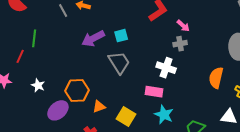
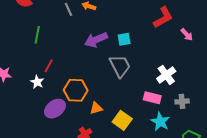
gray cross: (180, 44) -> (182, 101), moved
red line: (20, 56) -> (49, 66), moved
white cross: (166, 68) -> (166, 75), turned 30

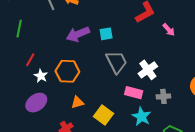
gray trapezoid: (120, 66) -> (116, 62), moved
white star: (37, 82) -> (41, 76), moved
orange hexagon: (76, 90) -> (67, 71), moved

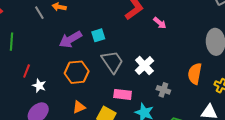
orange hexagon: (67, 71) -> (77, 72), moved
pink rectangle: (134, 93) -> (123, 94), moved
gray cross: (163, 96) -> (163, 90), turned 32

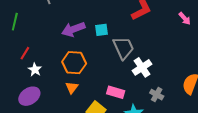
pink arrow: (160, 23) -> (185, 18), moved
gray trapezoid: (112, 62) -> (123, 48), moved
orange triangle: (79, 107) -> (72, 88), moved, turned -40

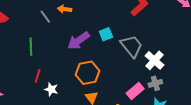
green line: (15, 22) -> (31, 47), moved
pink rectangle: (116, 92) -> (135, 91), turned -42
gray cross: (157, 95) -> (155, 83), moved, turned -32

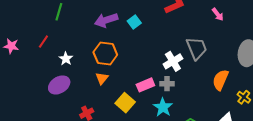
cyan square: (106, 34) -> (134, 22), turned -32
gray trapezoid: (132, 46) -> (197, 48), moved
red line: (38, 76) -> (43, 42), moved

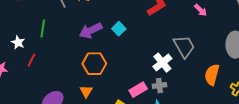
white star: (66, 59) -> (18, 42), moved
orange triangle: (102, 78) -> (86, 91), moved

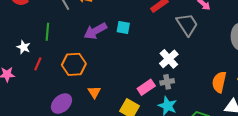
cyan square: (119, 29) -> (123, 28), turned -32
gray trapezoid: (184, 46) -> (187, 25), moved
orange hexagon: (94, 64) -> (74, 64), moved
orange semicircle: (212, 75) -> (219, 82), moved

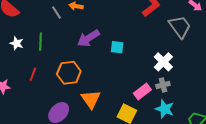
cyan square: (123, 28) -> (117, 47), moved
white star: (24, 47) -> (17, 43), moved
orange triangle: (94, 92) -> (91, 99), size x1.5

